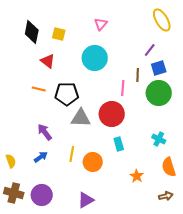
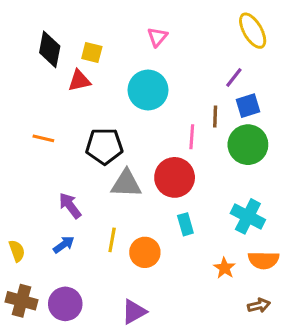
red triangle: (48, 61) -> (79, 81), moved, turned -49
orange line: (39, 89) -> (43, 138), moved
cyan cross: (159, 139) -> (248, 216), size x1.5
orange semicircle: (169, 167) -> (264, 260), turned -72
orange star: (137, 176) -> (225, 268), moved

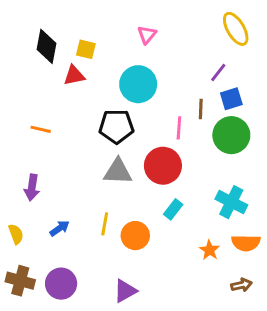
black pentagon: (104, 146) -> (116, 126), moved
purple arrow: (70, 206) -> (32, 188), moved, turned -135
cyan rectangle: (185, 224) -> (173, 209), turned 54

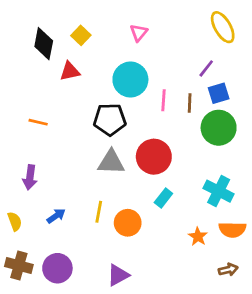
yellow square: (86, 49) -> (81, 35), moved, turned 30
pink line: (179, 128) -> (163, 100), moved

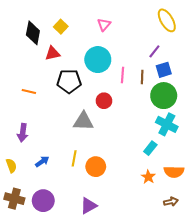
black pentagon: (110, 119) -> (69, 81), moved
red circle: (154, 157) -> (104, 101), moved, size x0.6
cyan cross: (219, 191) -> (167, 124), moved
cyan rectangle: (163, 198) -> (150, 148), moved

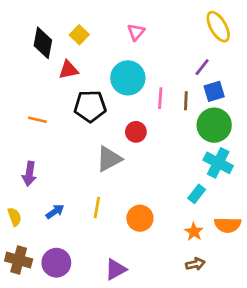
gray triangle: (83, 121) -> (109, 159), turned -30
orange circle: (96, 167) -> (140, 218), moved
brown arrow: (171, 202) -> (195, 264), moved

